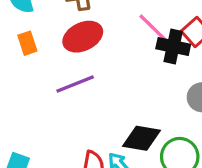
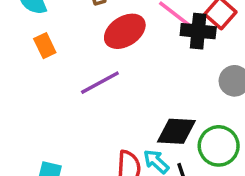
red ellipse: (83, 37) -> (125, 31), moved

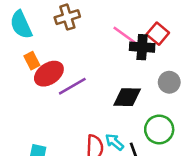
red ellipse: (125, 31) -> (49, 74), moved
black diamond: (176, 131) -> (127, 97), moved

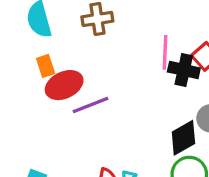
pink line: (125, 35) -> (165, 52), turned 48
black diamond: (127, 97) -> (183, 138), moved, turned -40

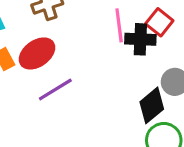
red ellipse: (64, 85) -> (37, 53), moved

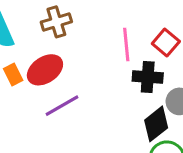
black cross: (140, 39) -> (148, 77), moved

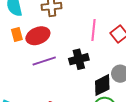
black cross: (148, 77) -> (79, 59), moved, turned -30

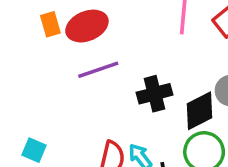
black cross: (79, 59) -> (154, 94), moved

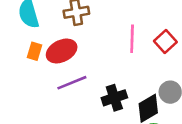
orange rectangle: (50, 24) -> (35, 51), turned 36

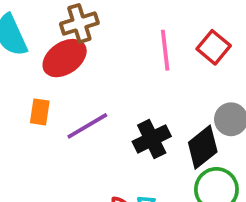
orange rectangle: (35, 51) -> (40, 112), moved
red ellipse: (62, 51) -> (65, 58), moved

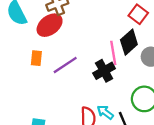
pink line: (165, 50) -> (113, 53), moved
black diamond: (203, 147) -> (129, 42), moved

